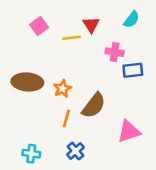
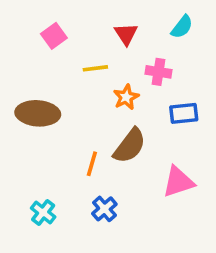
yellow line: (72, 38) -> (95, 68), moved
blue rectangle: (133, 70) -> (184, 113), moved
orange star: (63, 89) -> (126, 97), moved
cyan cross: (31, 154) -> (43, 212), turned 30

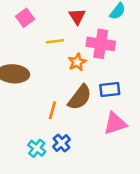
pink cross: (159, 72) -> (101, 44), size x1.5
blue rectangle: (184, 113) -> (110, 89), moved
cyan cross: (43, 212) -> (37, 148), moved

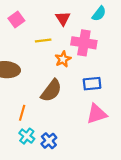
brown semicircle: (80, 97) -> (51, 91), moved
orange line: (52, 110) -> (22, 113), moved
blue cross: (62, 143) -> (49, 141), moved

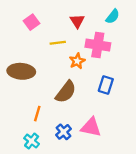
blue rectangle: (92, 84) -> (106, 85), turned -66
pink triangle: (97, 114) -> (91, 127), moved, turned 30
cyan cross: (27, 136) -> (32, 141), moved
blue cross: (49, 141) -> (64, 132), moved

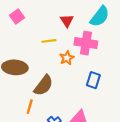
cyan semicircle: (113, 16) -> (100, 17), size x1.5
pink square: (32, 22) -> (17, 17), moved
brown semicircle: (66, 92) -> (44, 85), moved

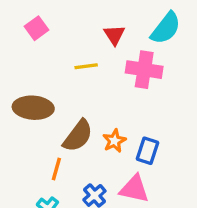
orange star: (67, 58) -> (114, 141), moved
blue rectangle: (93, 80) -> (147, 151), moved

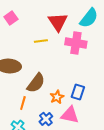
red triangle: (114, 35) -> (58, 22), size x1.5
orange star: (114, 141) -> (57, 97), moved

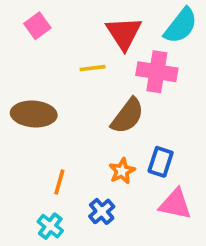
brown semicircle: (36, 83) -> (127, 116), moved
pink triangle: (70, 115) -> (175, 204), moved

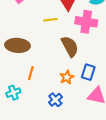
brown semicircle: (127, 116) -> (70, 46), turned -65
orange line: (59, 182) -> (31, 73), moved
cyan cross: (50, 226) -> (13, 93), moved, turned 32

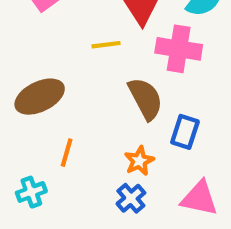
brown ellipse: (17, 45) -> (40, 97), turned -30
blue rectangle: (88, 72) -> (185, 132), moved
blue cross: (55, 100) -> (131, 198), moved

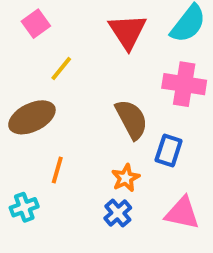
yellow line: (106, 45) -> (61, 69), moved, turned -44
pink cross: (179, 49) -> (184, 84), moved

